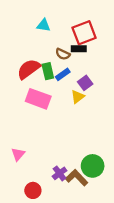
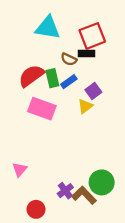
cyan triangle: (44, 25) -> (48, 28), size x1.6

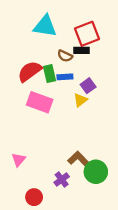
blue rectangle: (69, 82) -> (65, 77), turned 32
brown L-shape: (84, 195) -> (79, 160), moved

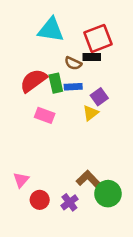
pink rectangle: (40, 102) -> (45, 115), size x0.7
red circle: (34, 197) -> (40, 200), moved

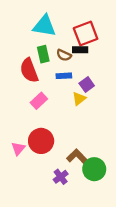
red semicircle: (33, 81) -> (29, 70), turned -75
green rectangle: (56, 83) -> (43, 54), moved
pink rectangle: (45, 115) -> (39, 101), turned -63
pink triangle: (21, 180) -> (18, 149), moved
red circle: (40, 200) -> (41, 141), moved, size x1.5

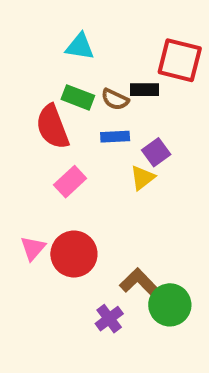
cyan triangle: (44, 26) -> (80, 47), size x0.7
red square: (86, 33) -> (180, 60), moved, turned 35
green rectangle: (43, 54) -> (78, 97), turned -56
pink triangle: (18, 149) -> (33, 248), moved

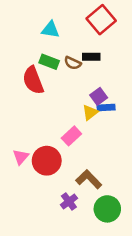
red square: (180, 60) -> (101, 20), moved, turned 36
blue rectangle: (115, 137) -> (106, 107), moved
pink rectangle: (70, 182) -> (71, 136), moved
green circle: (170, 305) -> (107, 209), moved

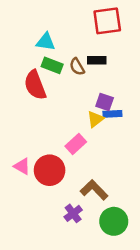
red square: (101, 20) -> (107, 21), turned 32
cyan triangle: (50, 30) -> (46, 42), moved
brown semicircle: (73, 63) -> (77, 67), turned 35
purple square: (99, 96) -> (105, 102), turned -35
pink triangle: (21, 157) -> (22, 166), turned -42

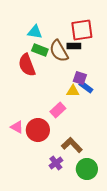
red square: (107, 21) -> (82, 30), moved
brown semicircle: (77, 67) -> (59, 51), size x1.6
blue rectangle: (112, 114) -> (86, 87), turned 40
yellow triangle: (95, 119) -> (73, 91), turned 40

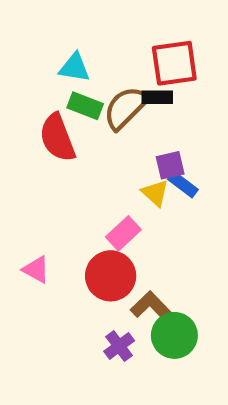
brown semicircle: (59, 51) -> (125, 108), turned 75
purple square: (80, 78) -> (170, 165), turned -32
yellow triangle: (73, 91) -> (155, 193), turned 40
red circle: (38, 130) -> (111, 276), moved
green circle: (87, 169) -> (174, 335), moved

